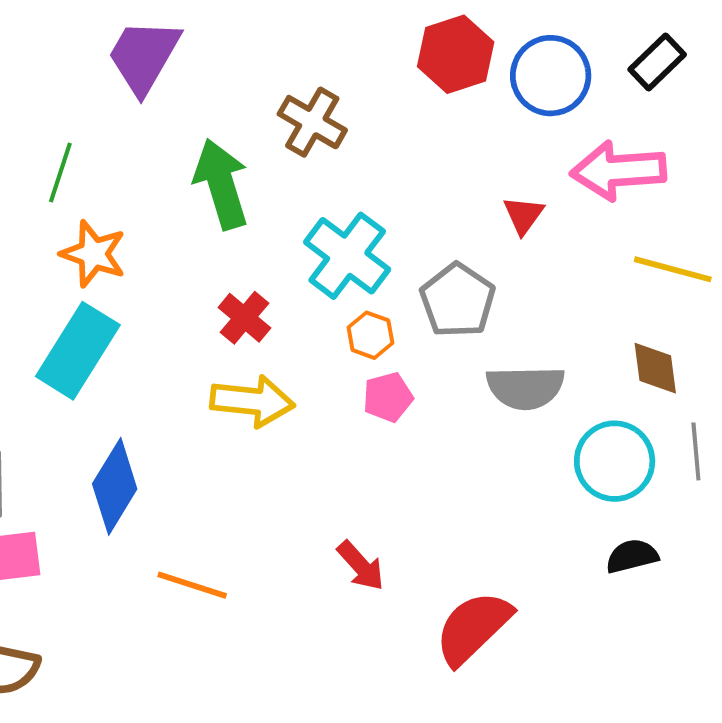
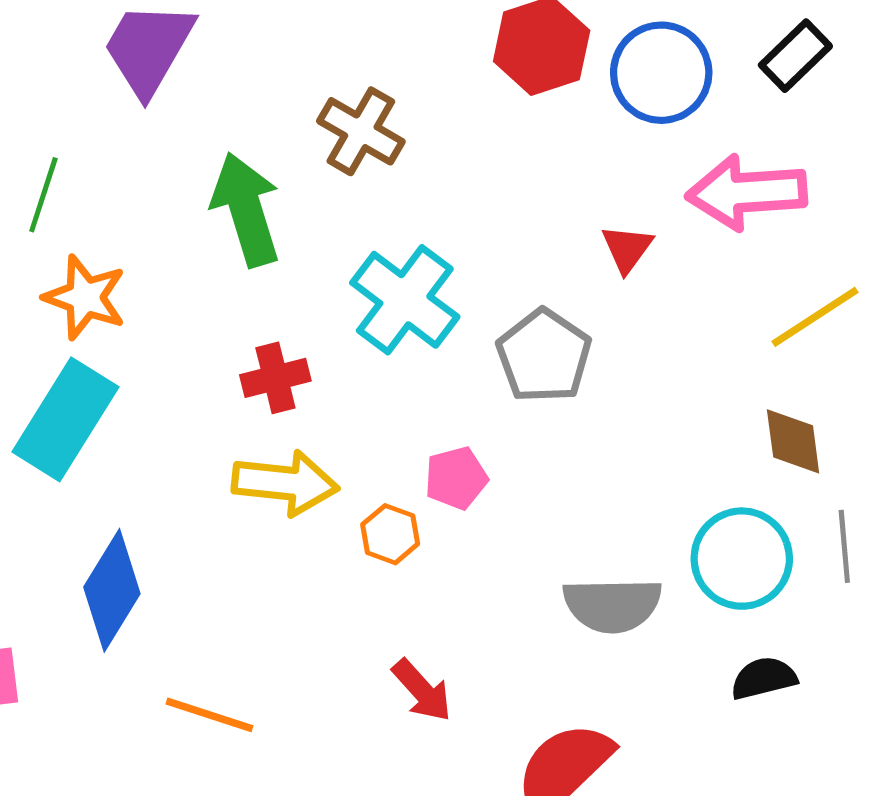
yellow line: (673, 269) -> (815, 317), turned -48
red cross: (244, 318) -> (275, 378), turned 36
orange hexagon: (370, 335) -> (390, 534), moved
gray semicircle: (525, 388) -> (612, 605), moved

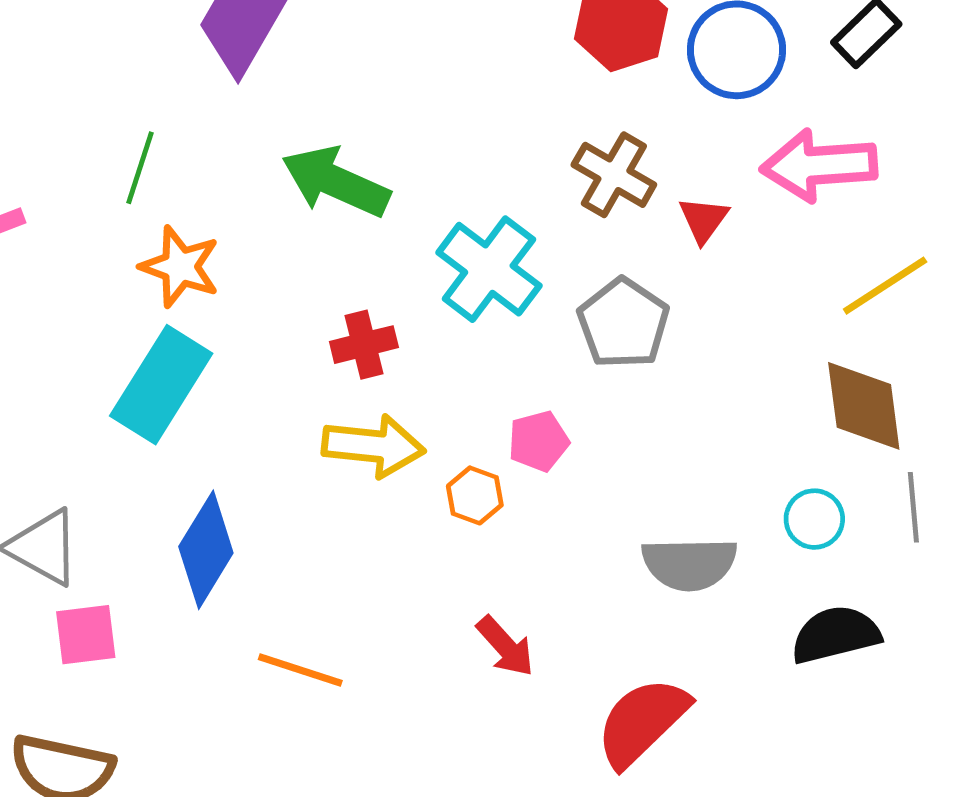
brown cross: (361, 131) -> (614, 175), moved
green arrow: (246, 209) -> (336, 182), turned -49
brown diamond: (793, 441) -> (864, 406), size x1.4
cyan circle: (742, 559) -> (814, 519), size x0.6
black semicircle: (764, 678) -> (836, 635), size x1.4

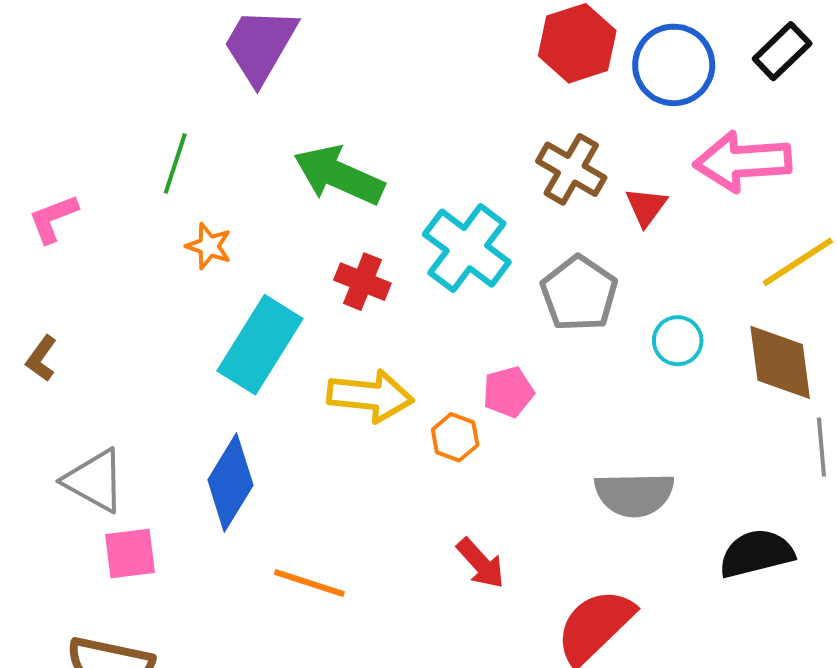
orange star: (180, 267) -> (209, 246), size x0.7
red cross: (364, 345) -> (362, 282), moved, turned 36
cyan rectangle: (161, 385) -> (260, 345), moved
cyan circle: (814, 519) -> (678, 341), moved

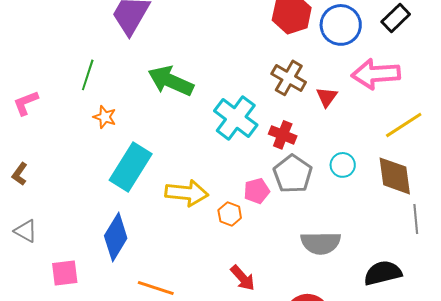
red cross: (362, 282) -> (283, 135), moved
gray pentagon: (579, 293) -> (293, 174), moved
gray triangle: (95, 481) -> (26, 231), moved, size x0.7

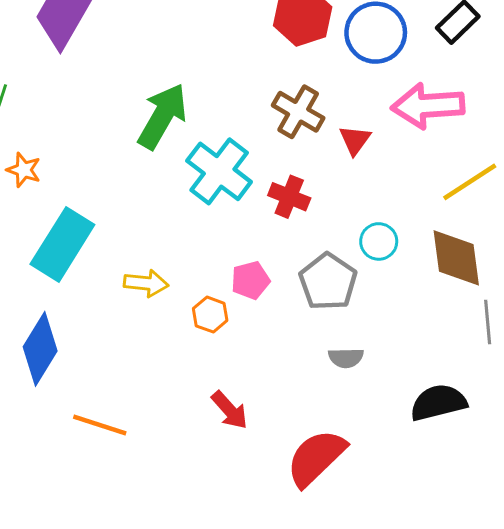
green arrow: (171, 81) -> (162, 116), moved, turned 96
gray pentagon: (293, 174) -> (328, 282), moved
yellow arrow: (187, 193) -> (146, 283), size x0.7
gray semicircle: (321, 243) -> (346, 358), size x0.6

